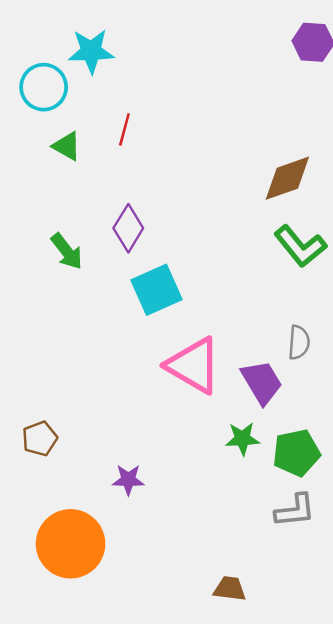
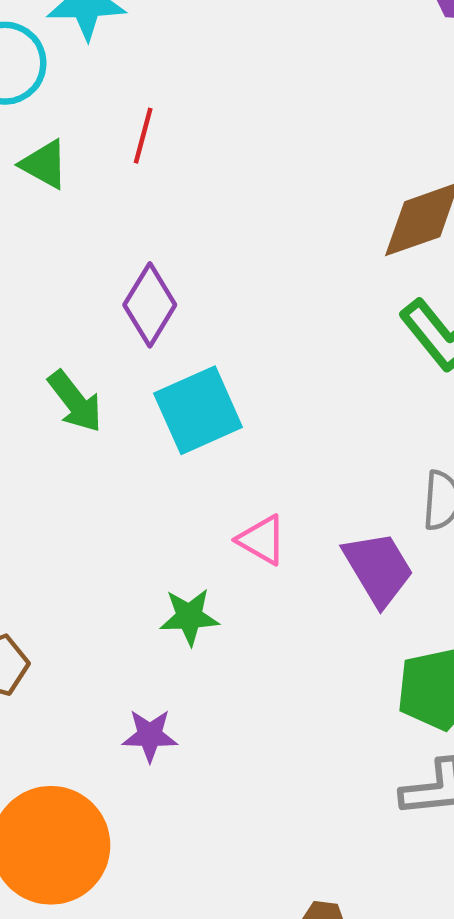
green arrow: (67, 251) -> (75, 401), moved
pink triangle: (194, 365) -> (262, 540), size x0.5
green star: (242, 439) -> (189, 617), moved

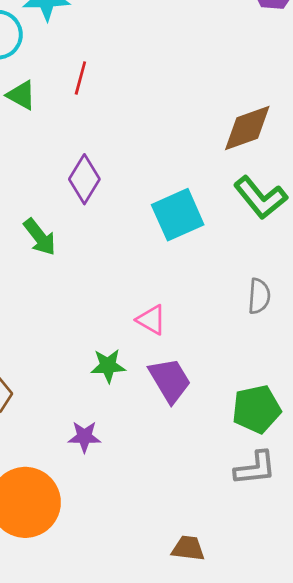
cyan square: (198, 410) -> (178, 215), moved
purple trapezoid: (378, 568) -> (170, 380), moved

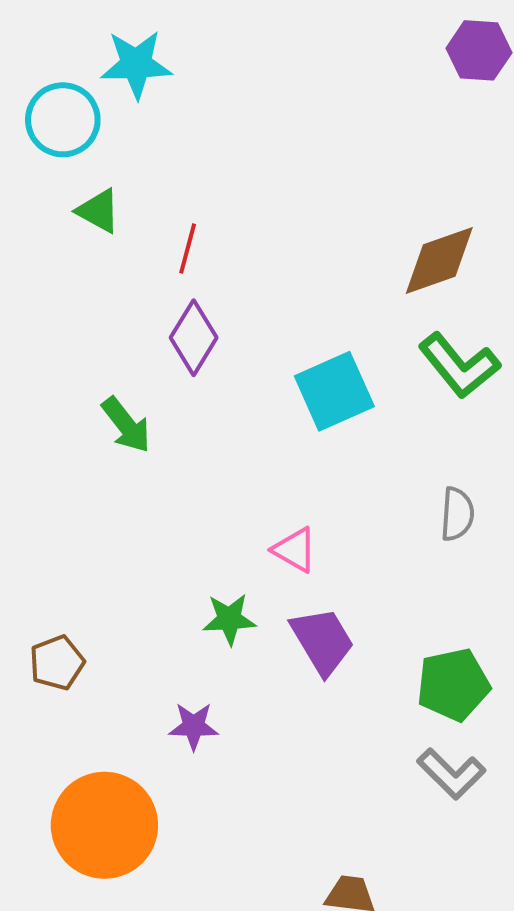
red line: (80, 78) -> (188, 249), moved
gray L-shape: (255, 468) -> (451, 774), turned 51

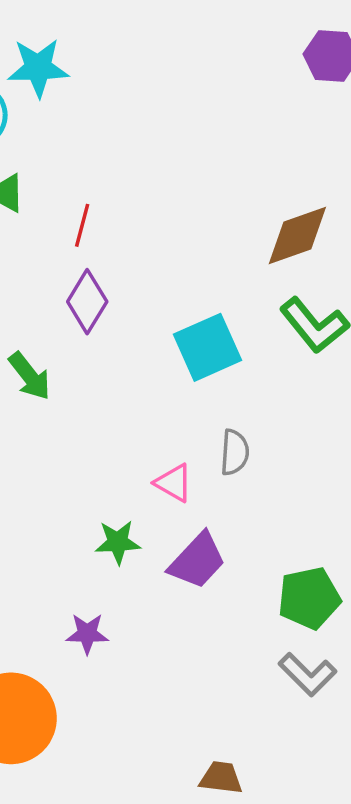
gray semicircle: (457, 514) -> (235, 452), moved
purple trapezoid: (322, 641) -> (197, 561), turned 74

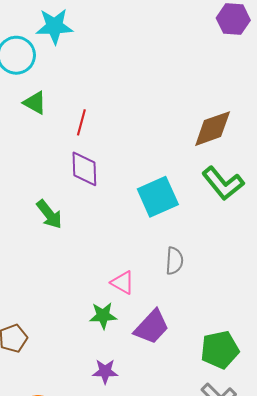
purple diamond: (87, 302) -> (84, 169), turned -33
pink triangle: (174, 483) -> (123, 283), moved
purple star: (87, 634) -> (105, 371), moved

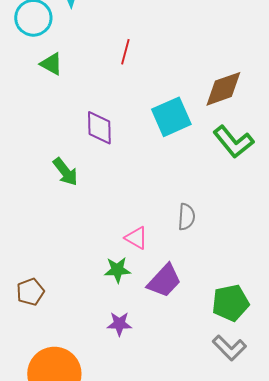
red line: (81, 122) -> (125, 52), moved
cyan square: (158, 197) -> (171, 117), moved

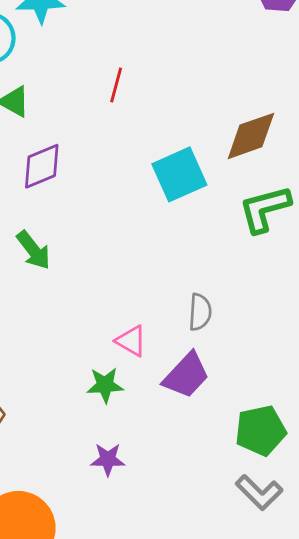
purple diamond: (99, 128) -> (42, 166), moved, turned 69
green L-shape: (233, 142) -> (265, 209), turned 114
purple trapezoid: (164, 281) -> (186, 375), moved

